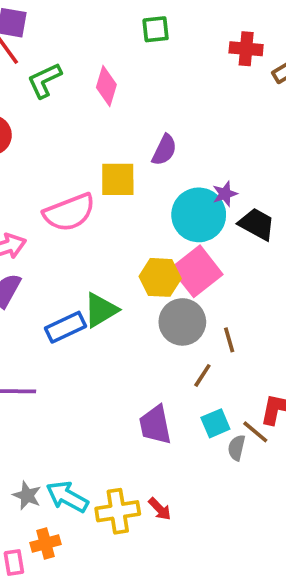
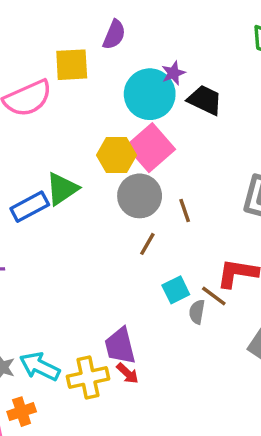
brown line: (202, 375) -> (147, 244), moved
purple trapezoid: (155, 425) -> (120, 346), moved

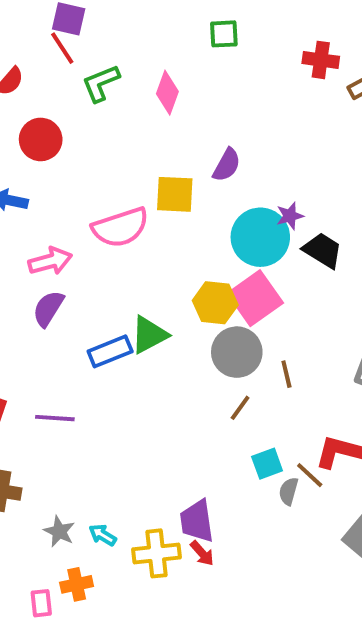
cyan arrow: (40, 366) -> (103, 535), size x0.6

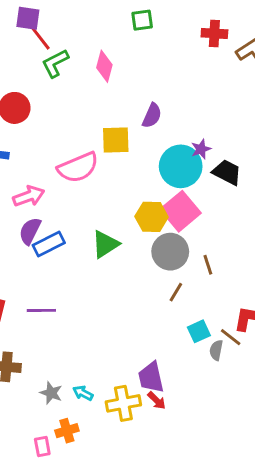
red line: (62, 48) -> (41, 39), moved
blue rectangle: (110, 351) -> (49, 244), moved

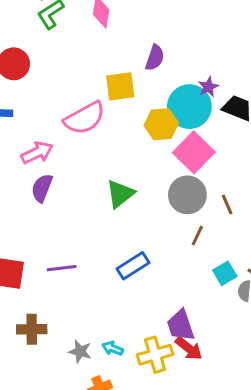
yellow hexagon: (152, 217) -> (161, 124), moved
blue rectangle: (49, 244) -> (133, 266), moved
red arrow: (157, 401) -> (189, 348), size x1.4

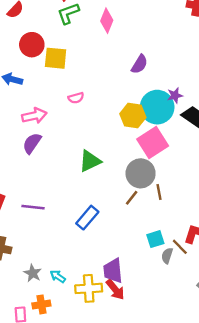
yellow square: (120, 86) -> (56, 58), moved
pink semicircle: (85, 118) -> (76, 98), size x0.5
brown line: (227, 204) -> (159, 192), moved
brown line: (197, 236) -> (132, 198), moved
blue rectangle: (133, 266) -> (87, 218), turned -30

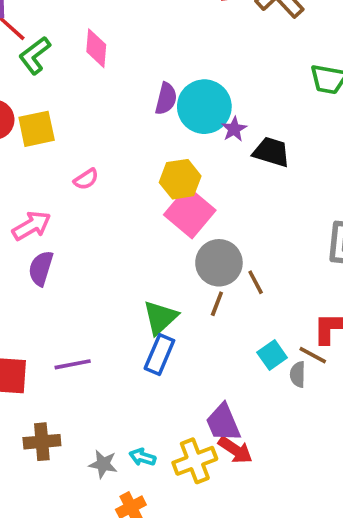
cyan circle: (157, 107) -> (204, 107), moved
pink square: (153, 142) -> (190, 213), moved
green triangle: (90, 161) -> (160, 317), moved

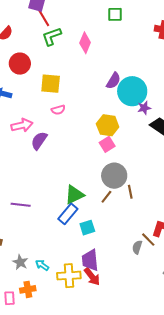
yellow square: (37, 129) -> (51, 84), moved
pink square: (190, 213) -> (107, 144), size x0.6
purple semicircle: (41, 268) -> (39, 141), moved
cyan square: (272, 355) -> (87, 228), moved

